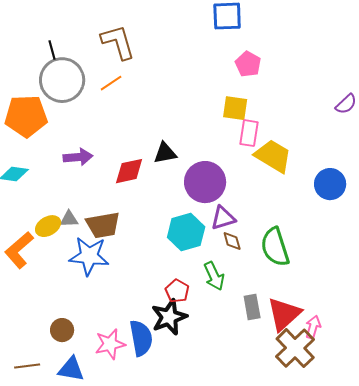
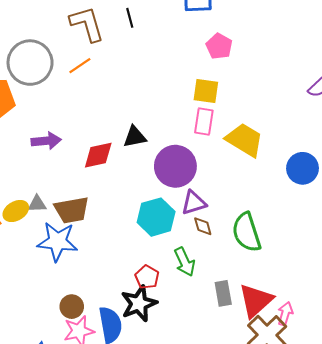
black line: (52, 50) -> (130, 18), moved
pink rectangle: (249, 133) -> (204, 122), moved
brown circle: (62, 330) -> (72, 307), moved

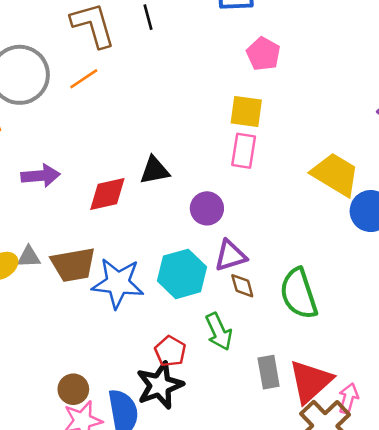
yellow trapezoid: (245, 140) -> (335, 174), moved
purple circle: (175, 166) -> (207, 208), size x0.6
blue star: (57, 242) -> (118, 283), moved

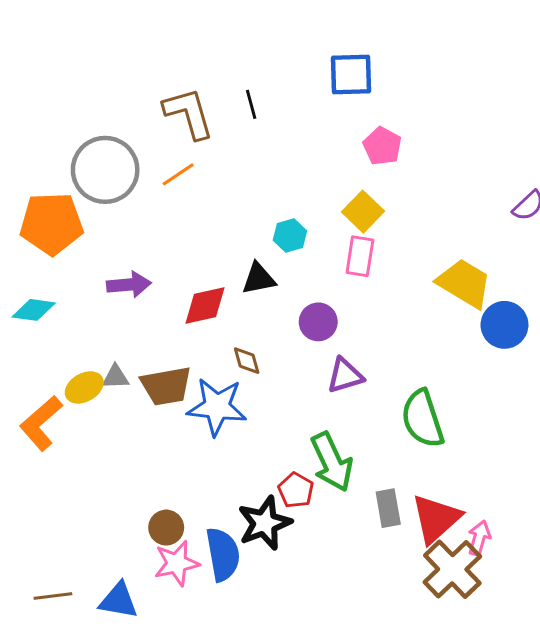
yellow square: (246, 111) -> (363, 212), turned 36
cyan hexagon: (182, 274) -> (290, 235), moved, size x0.6
brown diamond: (242, 286) -> (247, 361), moved
green arrow: (219, 332) -> (332, 462), size x1.4
red pentagon: (170, 351) -> (296, 490), moved

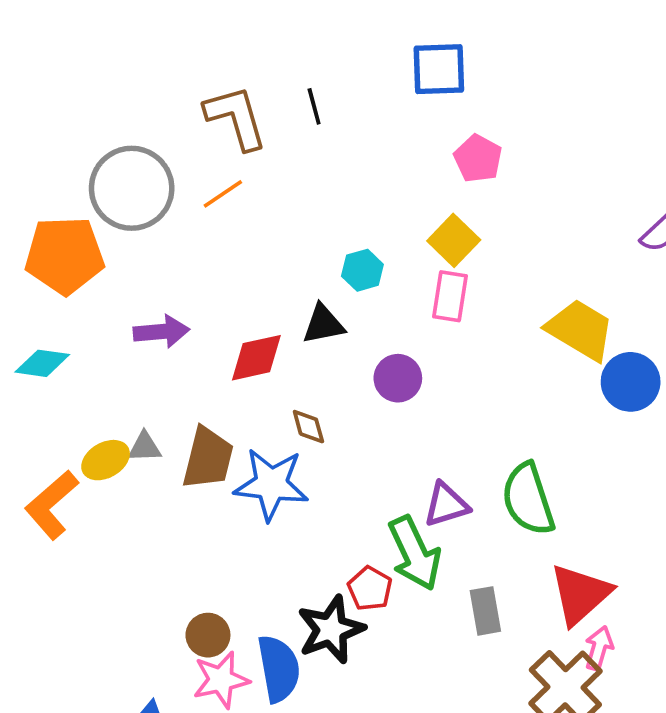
purple triangle: (345, 376) -> (446, 505), moved
brown trapezoid: (166, 386) -> (208, 458), turned -66
red triangle: (436, 519) -> (580, 594), moved

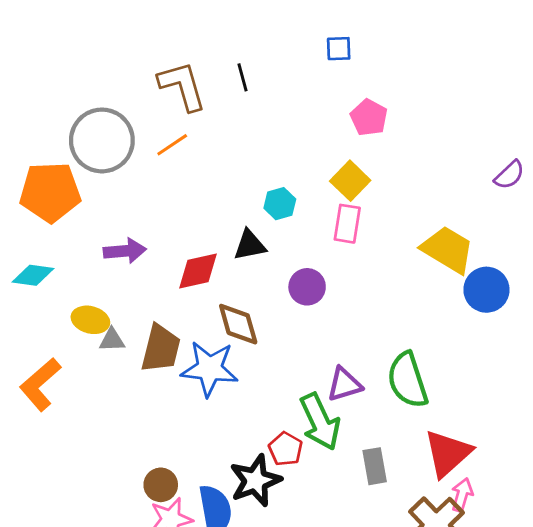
blue square: (439, 69) -> (339, 49), size x0.6
brown diamond: (308, 427) -> (238, 324), size x1.6
yellow ellipse: (106, 460) -> (90, 320), moved, turned 45

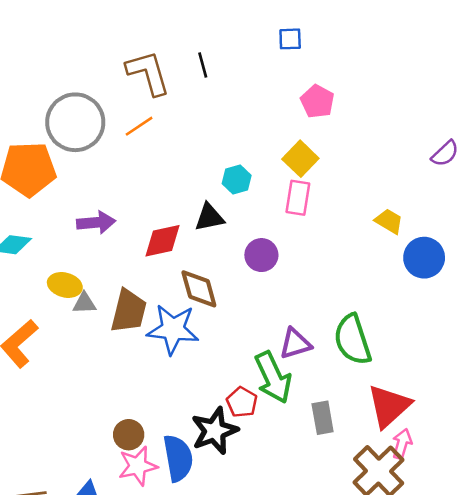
yellow trapezoid: (448, 250) -> (389, 221), size x0.6

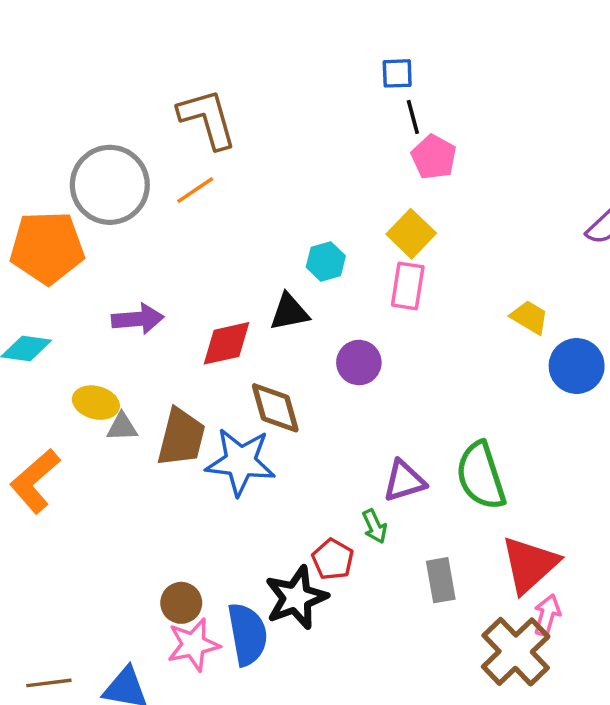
black line: (203, 65) -> (413, 117), moved
green arrow: (273, 377) -> (375, 526), size x0.5

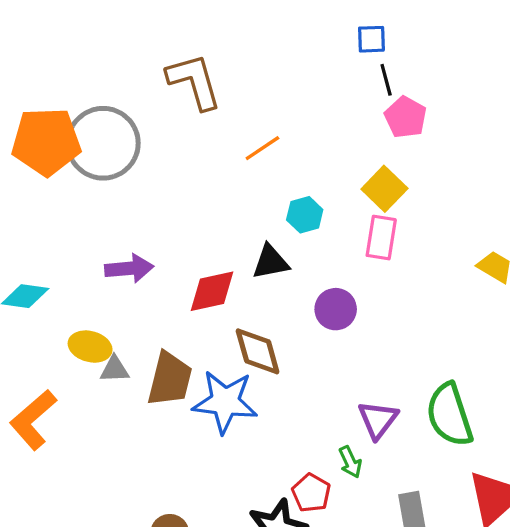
orange line: (195, 190) -> (262, 148), moved
orange pentagon: (47, 248) -> (46, 142), moved
purple triangle: (404, 481) -> (378, 420), turned -36

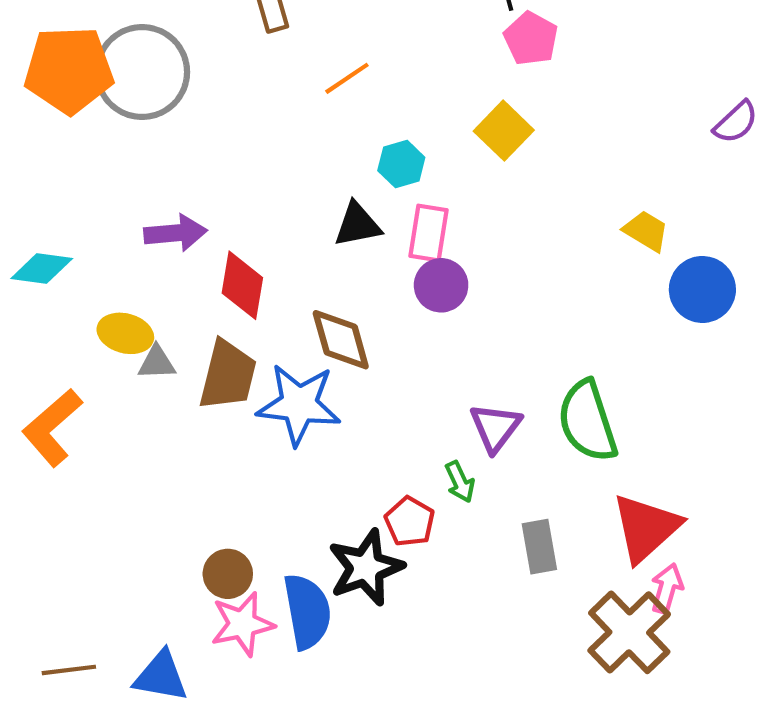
pink rectangle: (381, 238) -> (429, 233), moved
red diamond: (212, 291) -> (242, 285), moved, turned -68

